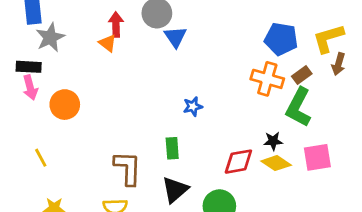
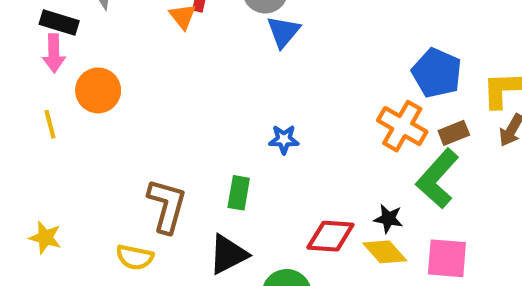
yellow line: (41, 158) -> (50, 124), moved

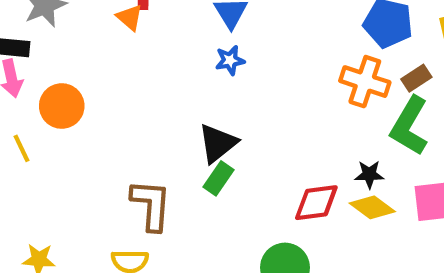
blue star: (284, 139) -> (230, 60), moved
green rectangle: (239, 193) -> (219, 178), turned 36
black triangle: (228, 254) -> (218, 143), moved

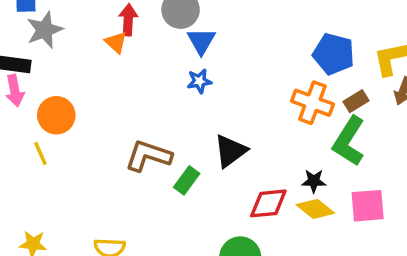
black triangle: (218, 143) -> (230, 151), moved
yellow line: (22, 148) -> (40, 153), moved
brown L-shape: (151, 205) -> (148, 156), moved, turned -78

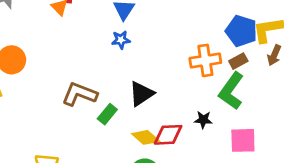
blue pentagon: (334, 54) -> (241, 31), moved
orange cross: (312, 103) -> (205, 60), turned -32
yellow diamond: (315, 209) -> (146, 137), moved

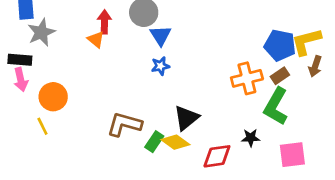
yellow diamond: (146, 137) -> (175, 142), moved

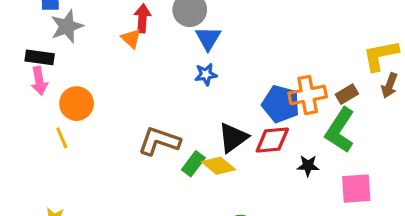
blue pentagon: (280, 45) -> (281, 104), moved
red diamond: (217, 156) -> (272, 140), moved

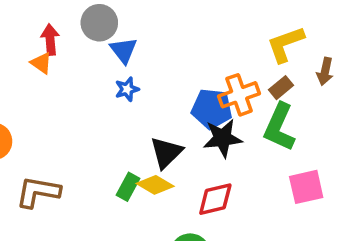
yellow L-shape: (381, 55) -> (285, 44), moved
red diamond: (272, 140) -> (215, 199), moved
brown L-shape: (159, 141) -> (38, 192), moved
black star: (308, 166) -> (223, 138), moved, size x1.6

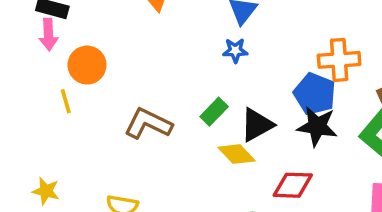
orange cross: (239, 95) -> (339, 60), moved
green rectangle: (128, 187) -> (214, 112), moved
brown L-shape: (38, 192) -> (148, 124), moved

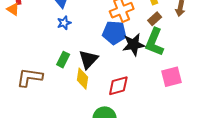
black star: (317, 126) -> (134, 45), moved
yellow diamond: (237, 154) -> (83, 79), turned 70

